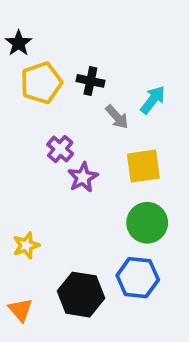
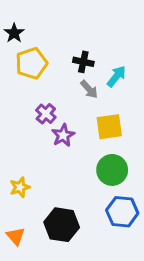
black cross: (90, 81) -> (83, 62), moved
blue hexagon: (138, 278) -> (122, 212), moved

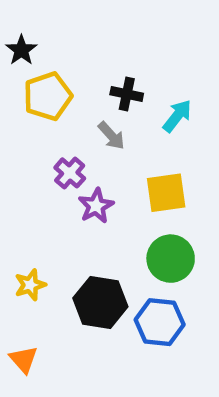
gray arrow: (89, 89) -> (111, 136), moved
blue hexagon: (122, 212) -> (160, 322), moved
black hexagon: (62, 225) -> (100, 302), moved

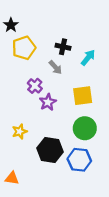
yellow star: (30, 285) -> (20, 132), moved
orange triangle: (24, 359) -> (12, 178), turned -40

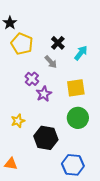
black cross: (63, 47) -> (58, 43), turned 32
yellow pentagon: (24, 48) -> (22, 44), turned -30
blue hexagon: (79, 160) -> (73, 165), moved

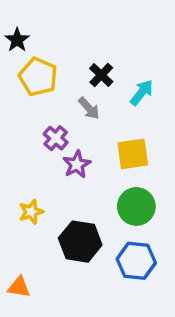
blue hexagon: (73, 165) -> (136, 261), moved

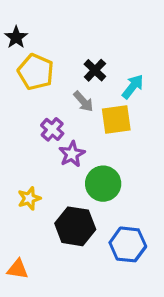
yellow square: (133, 154) -> (116, 120), moved
green circle: (136, 206) -> (103, 184), moved

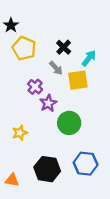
black hexagon: (75, 226) -> (47, 169), moved

